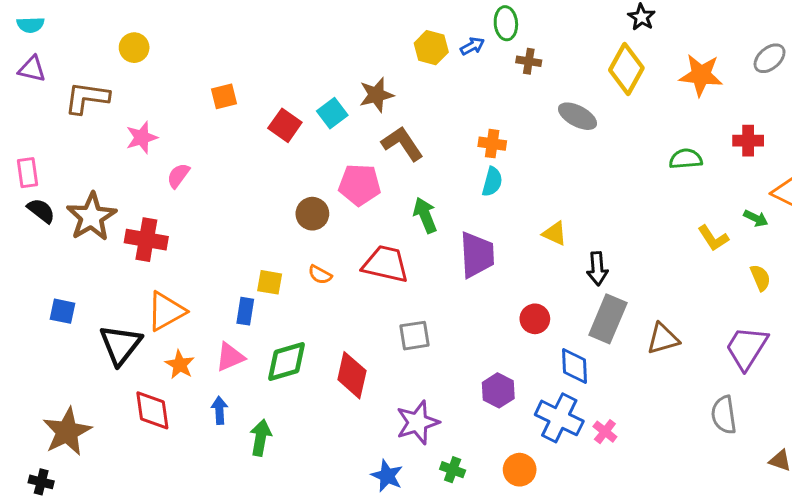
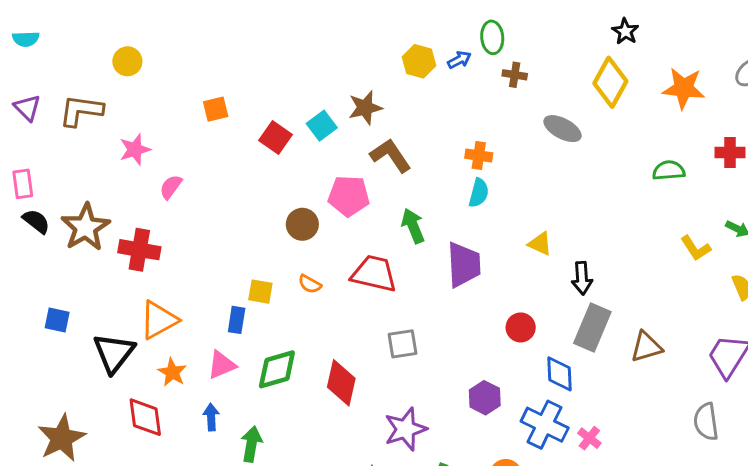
purple triangle: (32, 69) -> (27, 108), moved, turned 32

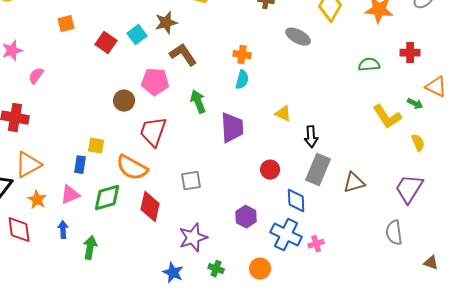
yellow L-shape: (696, 248) -> (387, 117), size x1.4
red trapezoid: (374, 274) -> (153, 132), moved, turned -84
orange semicircle: (310, 284) -> (132, 168), moved, size x2.0
pink cross: (589, 438) -> (316, 244), turned 35

